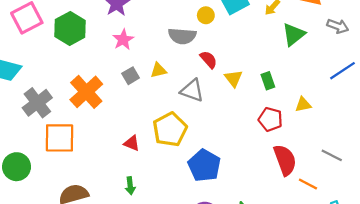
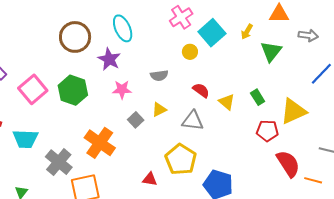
gray semicircle: (182, 36) -> (159, 75), moved, size x0.7
pink star: (123, 40) -> (122, 90), turned -30
yellow triangle: (303, 105) -> (293, 111), size x1.8

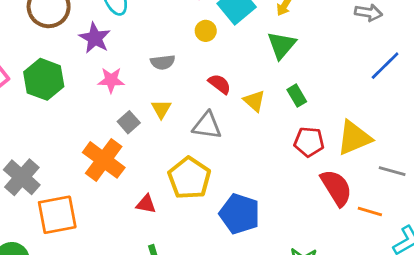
green triangle: (271, 51) -> (282, 45), moved
yellow triangle: (159, 110) -> (161, 109), turned -35
yellow triangle: (293, 111) -> (354, 138), moved
orange cross: (100, 143) -> (104, 160), moved

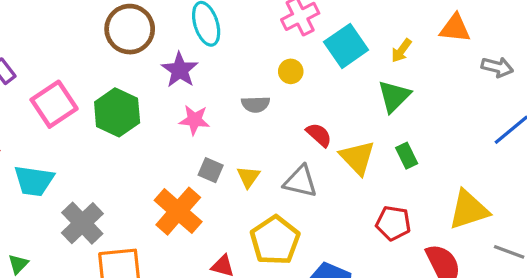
yellow circle: (206, 31) -> (291, 71), moved
yellow triangle: (254, 101) -> (357, 158), size x1.4
yellow triangle: (161, 109) -> (248, 177), moved
gray square: (129, 122) -> (211, 170), turned -30
red pentagon: (309, 142) -> (393, 223), moved

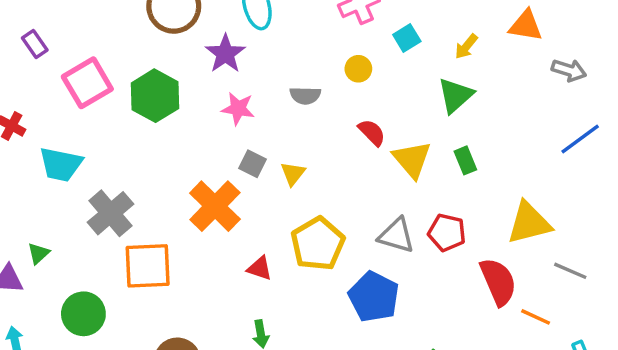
cyan square: (346, 46) -> (407, 38), size x0.6
yellow circle: (291, 71) -> (358, 69), moved
gray triangle: (300, 181) -> (396, 235), moved

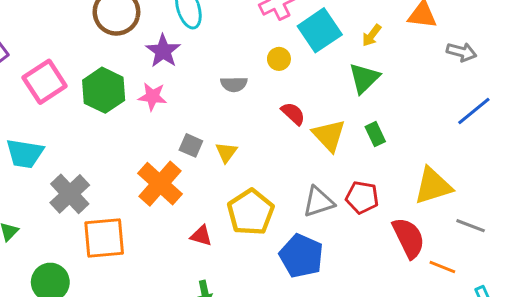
cyan square: (407, 38) -> (320, 30), size x1.8
pink star: (238, 109) -> (153, 97), moved
gray triangle: (396, 235) -> (318, 202), turned -32

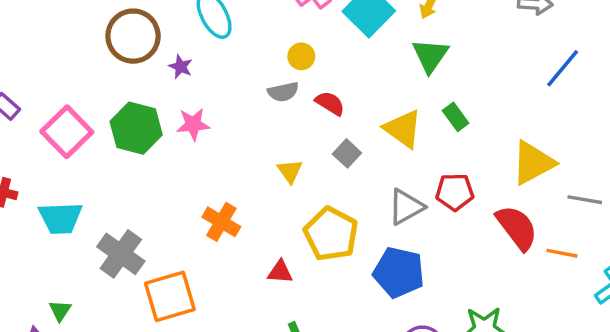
purple star: (163, 51) -> (181, 67), moved, size x0.6
yellow circle: (279, 59) -> (301, 56), moved
red semicircle: (293, 114) -> (330, 103), moved
gray square: (191, 145) -> (347, 153), moved, turned 30
orange cross: (160, 184) -> (221, 222), size x0.7

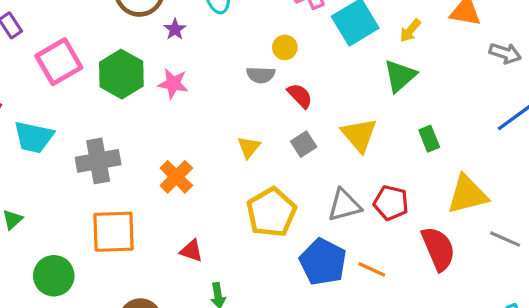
green rectangle: (456, 117) -> (429, 139), moved
orange line: (562, 253) -> (372, 269), moved
gray cross: (121, 254) -> (98, 161), moved, turned 30
red triangle: (280, 272) -> (191, 251), moved

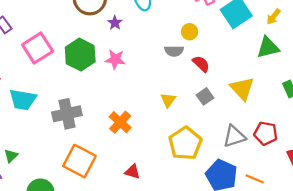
green triangle: (400, 76) -> (268, 47), turned 30
orange square: (114, 232) -> (79, 161), turned 32

